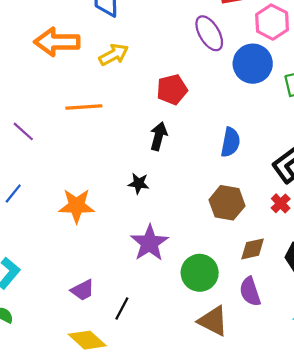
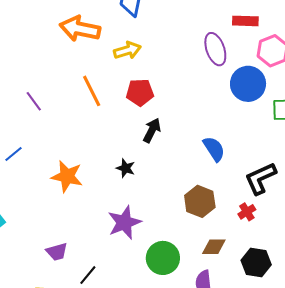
red pentagon: (172, 90) -> (140, 92), moved
orange line: (84, 107) -> (92, 91), turned 56
blue semicircle: (230, 142) -> (214, 149), turned -56

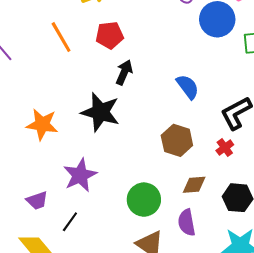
black star: (126, 168) -> (100, 112), size x2.0
purple star: (124, 222) -> (80, 175), moved

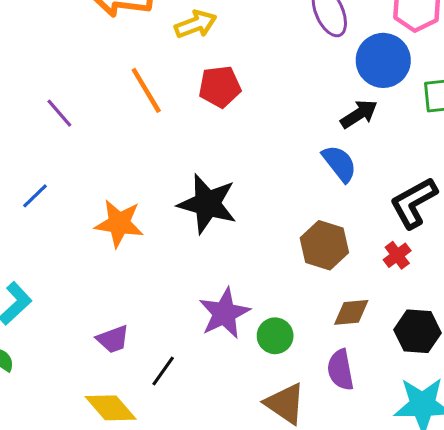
black arrow: (124, 72) -> (359, 114), moved, turned 35
purple star: (80, 175) -> (224, 313), moved
green circle: (144, 200) -> (275, 336), size x0.7

